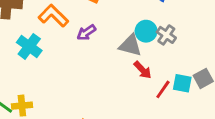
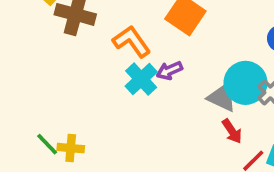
cyan circle: (146, 31) -> (245, 83), size x1.5
cyan cross: (29, 46) -> (141, 79), moved

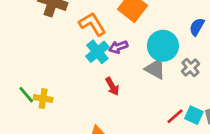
cyan circle: (245, 83) -> (163, 46), moved
red arrow: (232, 131) -> (112, 86), moved

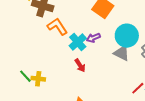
orange L-shape: (92, 24) -> (57, 27), moved
red arrow: (112, 86) -> (80, 65), moved

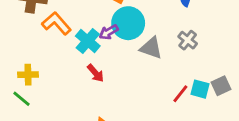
cyan circle: (127, 36) -> (128, 23), moved
yellow cross: (38, 79) -> (28, 75), moved

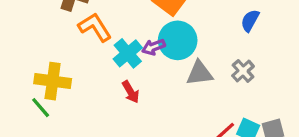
gray triangle: (151, 48) -> (200, 73), turned -35
yellow cross: (28, 75) -> (53, 81), size x1.5

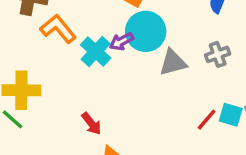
gray cross: (243, 71) -> (218, 54), turned 30
red arrow: (131, 92) -> (91, 124), moved

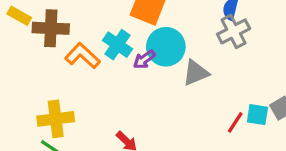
cyan cross: (96, 51) -> (118, 45), moved
gray cross: (218, 54) -> (234, 31), moved, size x1.4

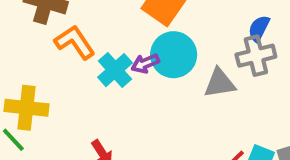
cyan cross: (118, 45) -> (115, 70), moved
gray triangle: (196, 73) -> (220, 83), moved

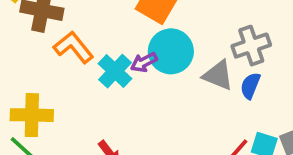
blue semicircle: (259, 28) -> (250, 86), moved
gray triangle: (220, 83) -> (218, 75), turned 36

